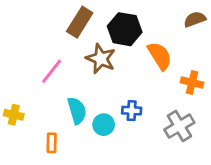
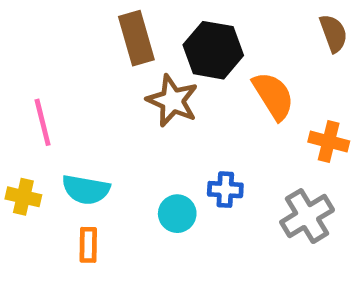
brown semicircle: (195, 19) -> (333, 33), turned 90
brown rectangle: (80, 22) -> (136, 38), turned -48
pink line: (52, 71) -> (43, 122), moved, turned -52
cyan semicircle: (77, 111) -> (86, 190), moved, turned 116

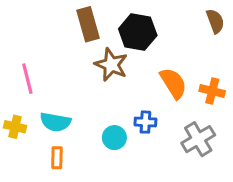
orange semicircle: (273, 96) -> (173, 83), moved

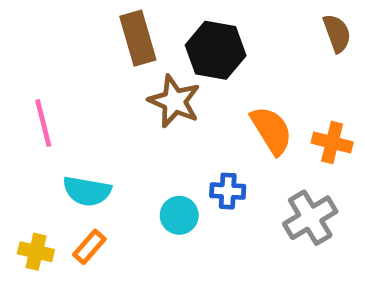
yellow cross: (15, 127) -> (36, 252), moved
orange rectangle: (57, 158) -> (89, 247), turned 40

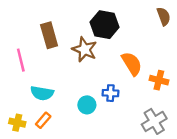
brown rectangle: (138, 38) -> (49, 35), moved
orange cross: (332, 142) -> (159, 80), moved
gray cross: (310, 218) -> (154, 121), moved

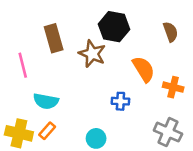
brown semicircle: (164, 16) -> (171, 32), moved
cyan circle: (87, 105) -> (96, 138), moved
gray cross: (154, 121) -> (168, 132), turned -35
yellow cross: (17, 123) -> (19, 133), size x1.5

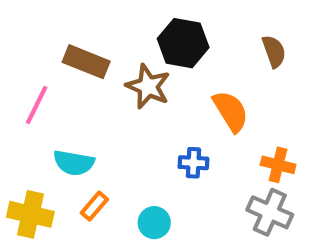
brown rectangle: (54, 38) -> (86, 62), turned -52
pink line: (23, 65) -> (37, 105), turned 40
orange cross: (173, 87) -> (278, 165), moved
orange rectangle: (47, 131) -> (94, 206), moved

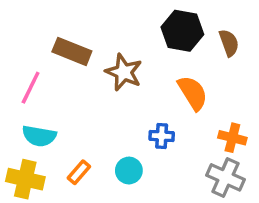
black hexagon: (183, 43) -> (182, 31), moved
cyan semicircle: (74, 163) -> (39, 136), moved
cyan circle: (154, 223) -> (129, 171), moved

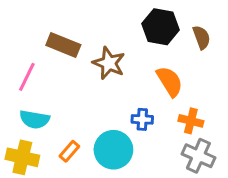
orange cross: (232, 138) -> (191, 121), moved
cyan circle: (129, 171) -> (113, 150), size x1.6

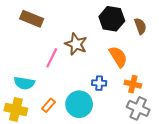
brown rectangle: (63, 45) -> (32, 19), moved
pink line: (27, 77) -> (52, 58), moved

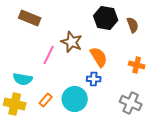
orange semicircle: (118, 57) -> (99, 57), moved
orange cross: (133, 84) -> (137, 65), moved

